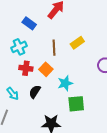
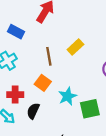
red cross: (26, 68) -> (15, 95), moved
green square: (76, 104) -> (90, 109), moved

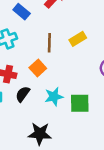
cyan star: (68, 96) -> (54, 97), moved

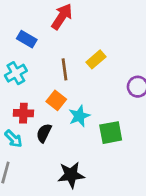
cyan star: (54, 97) -> (79, 116), moved

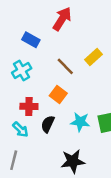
brown line: (64, 69) -> (65, 66), turned -36
cyan star: (79, 116) -> (80, 122), moved, turned 30

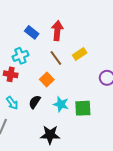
red arrow: (62, 19) -> (57, 31), moved, turned -36
red cross: (29, 106) -> (11, 74), moved

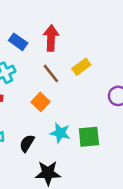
black semicircle: (35, 102) -> (27, 143), moved

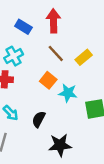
yellow rectangle: (81, 67) -> (84, 57), moved
cyan star: (60, 133) -> (68, 93), moved

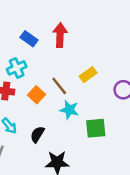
brown line: (56, 53) -> (59, 86), moved
orange square: (48, 80) -> (37, 95), moved

